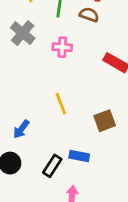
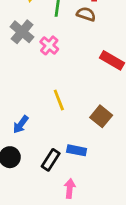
pink cross: (62, 47) -> (49, 45), moved, turned 36
brown square: (105, 121) -> (101, 116), turned -30

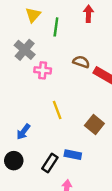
brown semicircle: (86, 14) -> (81, 62), moved
pink cross: (49, 45) -> (43, 70), moved, turned -35

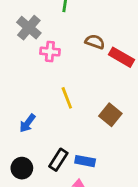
blue rectangle: (73, 155) -> (85, 161), moved
black circle: (14, 161) -> (22, 168), moved

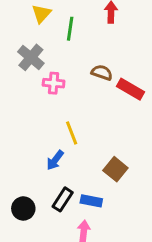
brown square: (110, 115) -> (115, 169), moved
blue arrow: (27, 123) -> (55, 160), moved

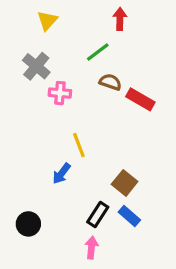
green line: (70, 29) -> (98, 52), moved, turned 45
black rectangle: (63, 199) -> (98, 214), moved
blue rectangle: (91, 201) -> (129, 216), moved, turned 30

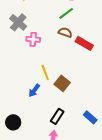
green line: (98, 52) -> (66, 13), moved
brown square: (125, 183) -> (62, 83), moved
blue rectangle: (129, 216) -> (90, 117), moved

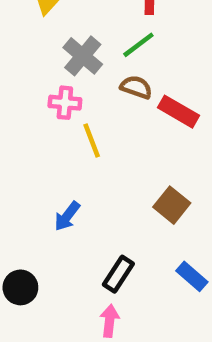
gray cross: (18, 22) -> (83, 56), moved
yellow line: (45, 72) -> (92, 141), moved
brown square: (62, 83) -> (172, 205), moved

